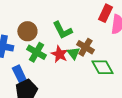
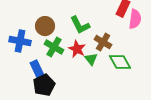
green triangle: (73, 53) -> (91, 59), moved

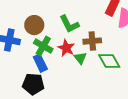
brown cross: (103, 42) -> (92, 41), turned -36
blue rectangle: (37, 69) -> (40, 63), moved
black pentagon: (44, 85) -> (33, 84), turned 30

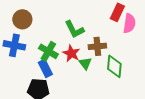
brown circle: (34, 25) -> (22, 19), moved
green diamond: (109, 61) -> (114, 66), turned 35

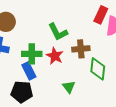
green cross: (48, 51) -> (32, 54), turned -30
green triangle: (85, 63) -> (69, 87), moved

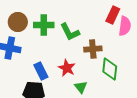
green cross: (32, 54) -> (44, 25), moved
red star: (55, 56) -> (67, 68), moved

